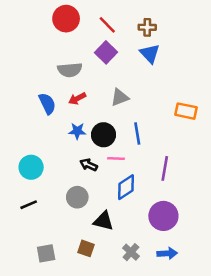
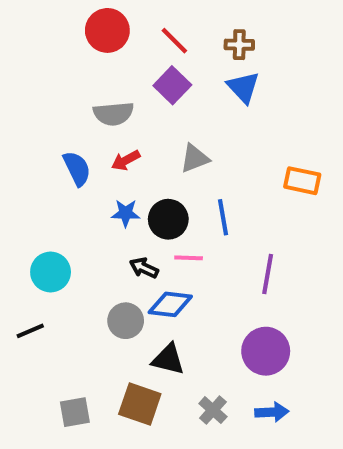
blue diamond: (126, 187) -> (170, 304), moved, turned 40
black line: (29, 205) -> (30, 331), moved
brown square: (86, 248) -> (140, 404), size x1.5

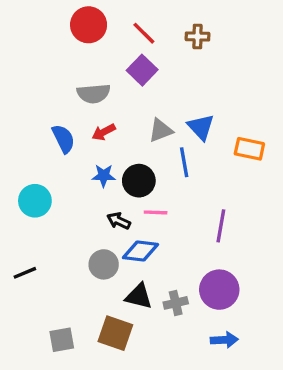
blue triangle: (243, 87) -> (201, 127), moved
blue line: (223, 217) -> (184, 162), moved
cyan circle: (51, 272) -> (35, 201), moved
gray cross: (213, 410) -> (176, 303), moved, turned 35

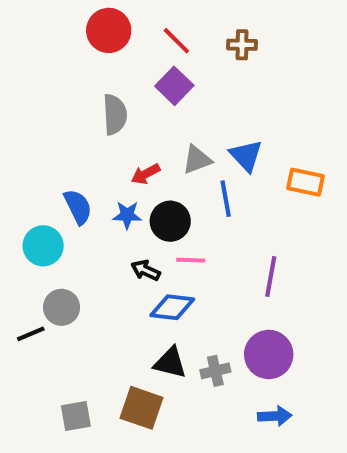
gray semicircle: (94, 94) -> (115, 115), turned -88
red arrow: (104, 132) -> (146, 174), moved
blue semicircle: (63, 139) -> (78, 207), moved
gray circle: (104, 264) -> (62, 307), moved

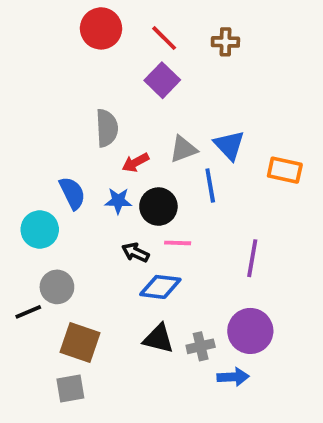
gray semicircle: (115, 115) -> (107, 128), moved
brown square: (142, 408) -> (80, 342), moved
blue arrow: (275, 416) -> (233, 377), moved

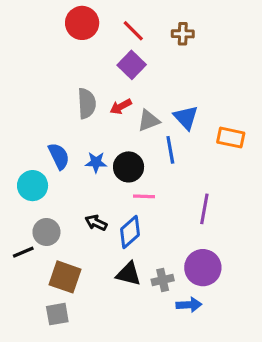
red arrow: (135, 162) -> (121, 107), moved
black arrow: (135, 252) -> (96, 223), moved
blue diamond: (160, 287) -> (130, 232), turned -48

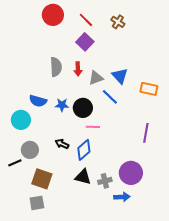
brown cross: (183, 34) -> (118, 22), turned 32
red arrow: (121, 107) -> (78, 69), turned -64
blue line: (170, 150) -> (110, 97), turned -36
blue semicircle: (59, 156) -> (38, 101), turned 132
purple line: (204, 209) -> (146, 133), moved

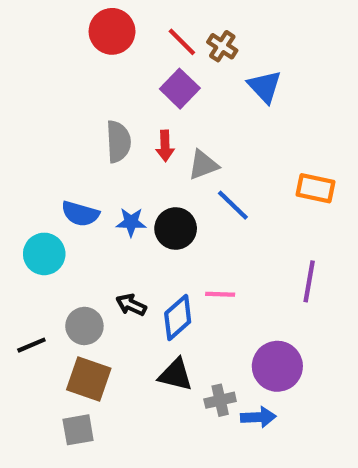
brown cross: (118, 22) -> (222, 46), moved
blue triangle: (120, 76) -> (265, 86), moved
pink line: (93, 127) -> (220, 294), moved
gray circle: (30, 150) -> (84, 326), moved
gray cross: (105, 181) -> (220, 400), moved

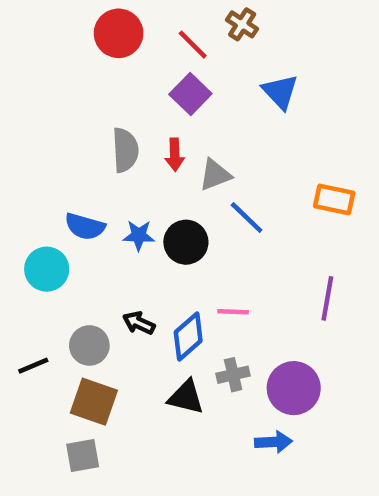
brown cross: (222, 46) -> (242, 24), moved
gray cross: (220, 400) -> (233, 375), moved

